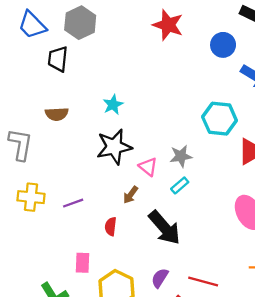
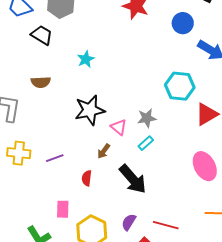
black trapezoid: (58, 59) -> (42, 35), turned 115
cyan star: (113, 105) -> (86, 59), moved

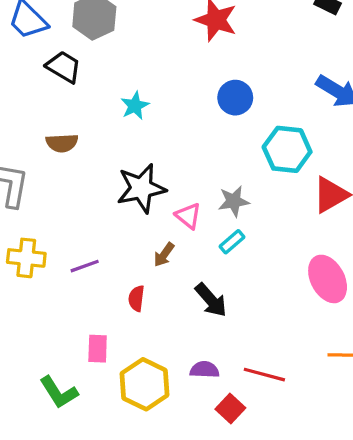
blue circle: (183, 23) -> (235, 98), moved
black arrow: (133, 179) -> (211, 300), size x0.7
purple semicircle: (129, 222) -> (204, 370), turned 60

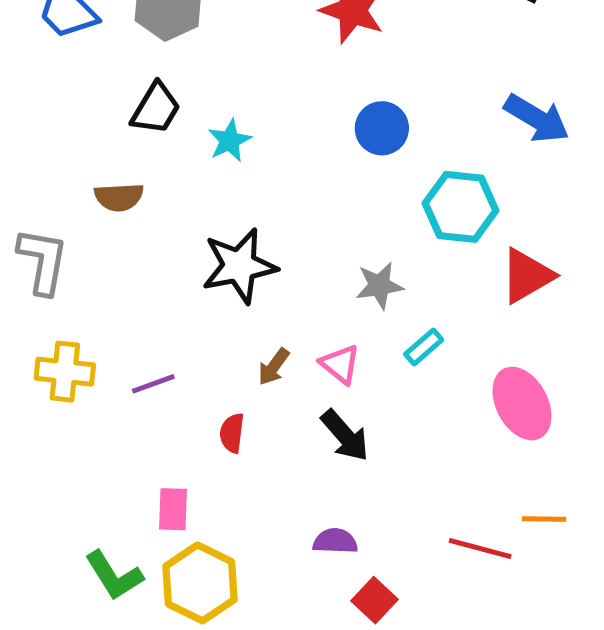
black trapezoid: (64, 67) -> (156, 109), moved, turned 90
pink triangle: (188, 216) -> (340, 364), moved
cyan rectangle: (232, 242) -> (424, 347), moved
red line: (264, 375) -> (480, 549), moved
yellow hexagon: (145, 384) -> (200, 583), moved

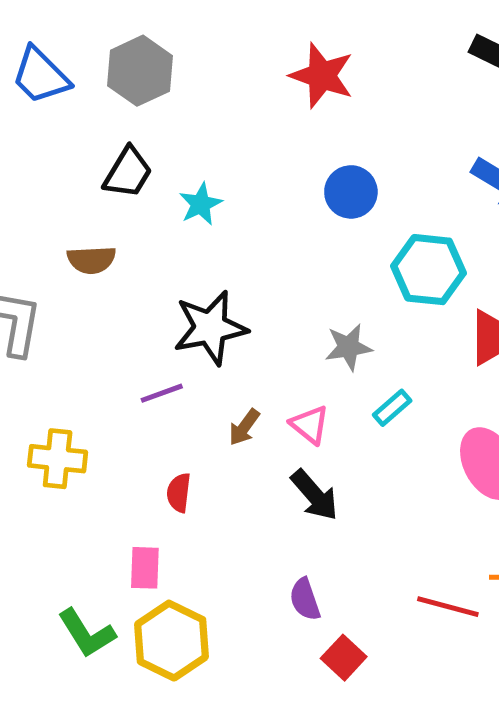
yellow cross: (65, 372) -> (58, 459), moved
purple line: (153, 384) -> (162, 393), moved
red semicircle: (232, 433) -> (179, 493), moved
purple semicircle: (335, 541) -> (305, 599), turned -111

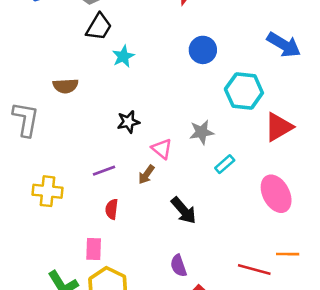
black trapezoid: (128, 173) -> (99, 27), moved
black star: (210, 328) -> (128, 122), size x0.6
purple line: (162, 393) -> (104, 171), moved
pink triangle: (310, 425) -> (162, 149), moved

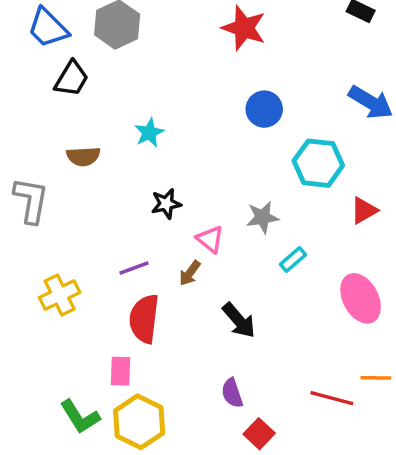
black trapezoid: (99, 27) -> (71, 79), moved
cyan star: (123, 56) -> (149, 133), moved
red triangle: (279, 127) -> (364, 210), size x0.7
yellow cross: (48, 191) -> (60, 295), turned -32
red semicircle: (112, 209) -> (144, 319), size x1.8

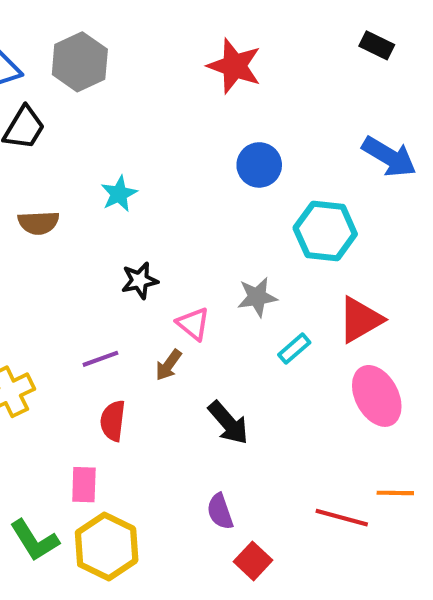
red triangle: (364, 210) -> (360, 320), moved, size x1.4
red semicircle: (144, 319) -> (113, 421), size x0.7

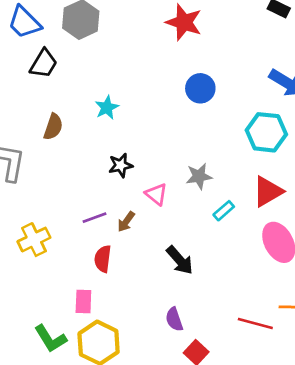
brown semicircle: (39, 223) -> (53, 127), turned -68
cyan hexagon: (325, 231) -> (266, 132), moved
brown arrow: (168, 365) -> (126, 222), moved

